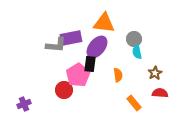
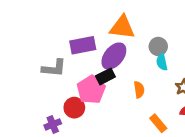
gray L-shape: (56, 45) -> (54, 68), moved
black rectangle: (90, 64) -> (105, 76), turned 56
purple cross: (24, 104) -> (53, 124), moved

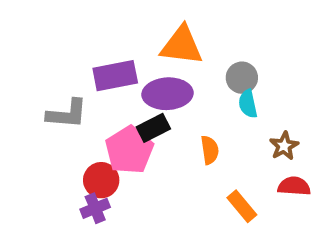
purple ellipse: (114, 56) -> (168, 94), turned 48
purple cross: (53, 124) -> (95, 208), moved

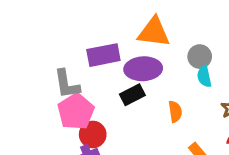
gray L-shape: (67, 114) -> (67, 84), turned 76
pink pentagon: (129, 150) -> (76, 112), moved

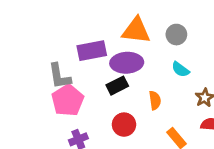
gray circle: (200, 57) -> (176, 35), moved
cyan semicircle: (204, 76) -> (180, 69), turned -42
red circle: (93, 134) -> (124, 125), moved

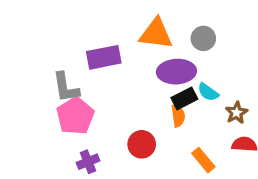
purple ellipse: (127, 63) -> (176, 72), moved
cyan semicircle: (180, 69) -> (208, 92), moved
black rectangle: (117, 86) -> (184, 98), moved

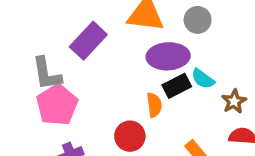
purple rectangle: (104, 57) -> (88, 41), turned -36
orange semicircle: (178, 116) -> (154, 105), moved

